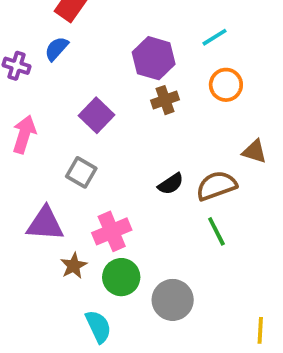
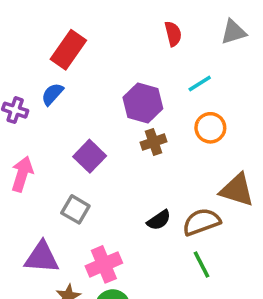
brown triangle: (254, 151) -> (237, 190), size x1.5

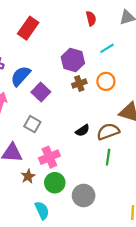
blue semicircle: (52, 94) -> (21, 76), moved, size x1.5
orange circle: (210, 128) -> (106, 81), moved
green line: (201, 264) -> (108, 157), turned 35

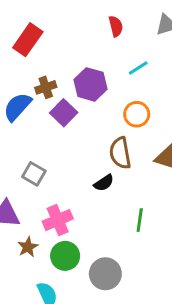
brown cross: (79, 84) -> (46, 87), moved
purple square: (41, 92) -> (64, 113), moved
brown semicircle: (108, 132) -> (120, 153), moved, turned -80

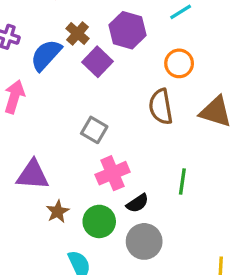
brown cross: (46, 87) -> (78, 33), turned -30
gray square: (34, 174) -> (94, 130), moved
black semicircle: (104, 183) -> (137, 203), moved
pink cross: (58, 220) -> (113, 173), moved

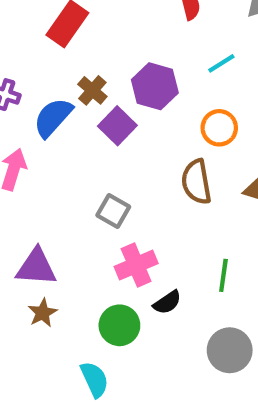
brown star: (58, 211) -> (43, 313), moved
gray circle: (144, 241) -> (230, 350), moved

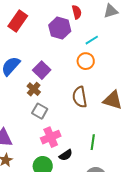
purple hexagon: (155, 86) -> (60, 28), moved
brown cross: (92, 90) -> (34, 89), moved
orange circle: (219, 128) -> (86, 61), moved

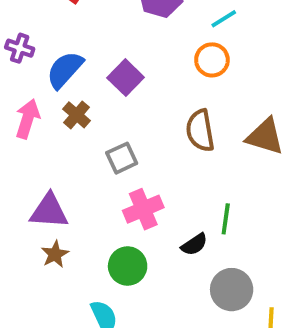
brown cross: (34, 89) -> (77, 115), moved
gray square: (40, 111) -> (122, 158), turned 35
black semicircle: (66, 155) -> (194, 244), moved

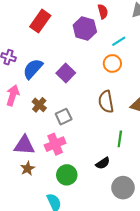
brown cross: (77, 115) -> (39, 105), moved
pink cross: (143, 209) -> (55, 144), moved
green line: (226, 219) -> (120, 139), moved

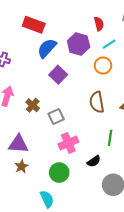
red semicircle: (103, 12) -> (99, 24), moved
red rectangle: (40, 21) -> (34, 25), turned 75
purple hexagon: (85, 29) -> (79, 44), moved
blue semicircle: (33, 69) -> (47, 48), moved
pink cross: (55, 144) -> (68, 143), moved

